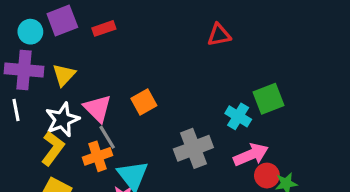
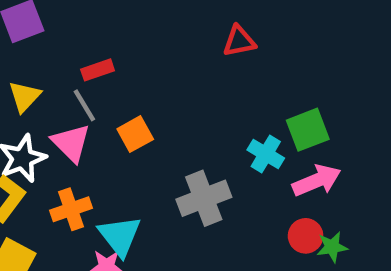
red rectangle: (104, 28) -> (98, 70), moved
gray line: (107, 137) -> (84, 105), moved
pink arrow: (251, 155) -> (317, 181), moved

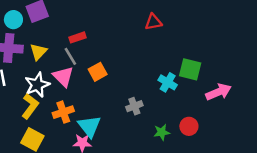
green square: (308, 130) -> (190, 69), turned 35
pink arrow: (317, 181) -> (219, 92), moved
gray cross: (204, 198) -> (134, 106), size x0.6
green star: (332, 247) -> (162, 132), moved

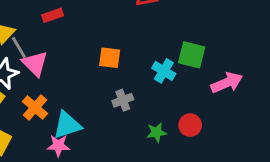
gray line: (70, 56) -> (19, 47), moved
orange square: (98, 72) -> (110, 58), moved, turned 36
orange cross: (63, 112) -> (35, 108), turned -30
cyan triangle: (89, 126) -> (67, 125), turned 50

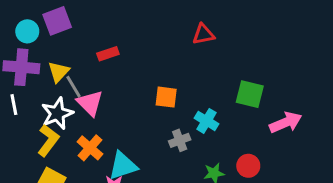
cyan cross: (164, 71) -> (206, 121), moved

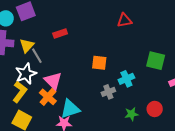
pink triangle: (90, 103) -> (53, 81), moved
cyan cross: (206, 121) -> (126, 79), turned 35

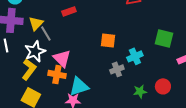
orange cross: (48, 97) -> (57, 74), turned -30

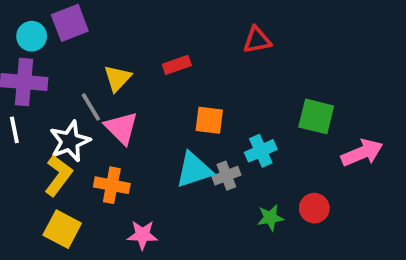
red rectangle: (69, 11) -> (177, 65), moved
yellow triangle: (36, 23) -> (118, 78), moved
pink triangle: (62, 58) -> (121, 128), moved
cyan triangle: (79, 86) -> (194, 170), moved

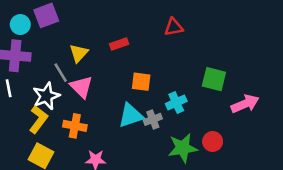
green star: (270, 218) -> (183, 148), size x1.6

